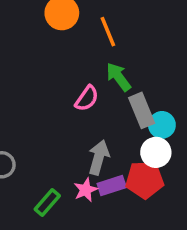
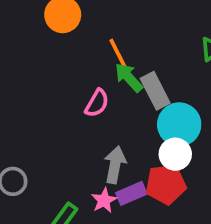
orange line: (108, 32) -> (118, 54), moved
gray rectangle: (142, 110) -> (155, 91), moved
cyan circle: (162, 125) -> (179, 124), size x1.5

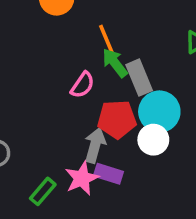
red pentagon: (166, 184) -> (117, 119), moved
purple rectangle: (131, 193) -> (108, 174), turned 36
pink star: (104, 200) -> (82, 178), size x1.4

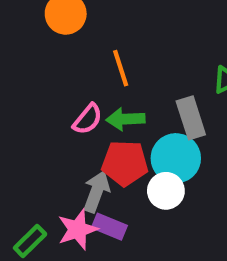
green arrow: (115, 63) -> (125, 119), moved, turned -60
gray rectangle: (139, 78) -> (191, 118), moved

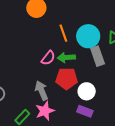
cyan circle: (176, 158) -> (88, 36), moved
gray arrow: (96, 192) -> (41, 91), moved, turned -42
purple rectangle: (109, 227) -> (85, 111), moved

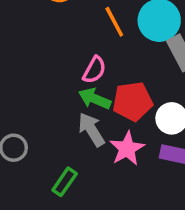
green arrow: (66, 57) -> (95, 99), moved, turned 36
pink star: (45, 111) -> (127, 149), moved

